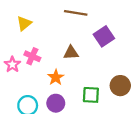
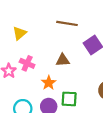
green square: (91, 95) -> (69, 99), moved

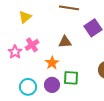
pink cross: (27, 63) -> (32, 45), turned 32

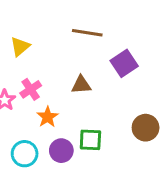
orange star: (52, 63) -> (48, 117), moved

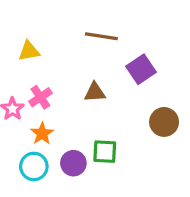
yellow triangle: (20, 46) -> (29, 51), turned 30
orange star: (48, 117) -> (42, 134), moved
brown circle: (146, 128) -> (164, 122), moved

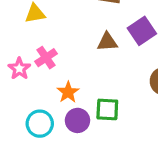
brown triangle: (95, 92) -> (107, 42), moved
orange star: (42, 134) -> (68, 92), moved

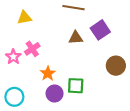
cyan circle: (40, 124) -> (14, 97), moved

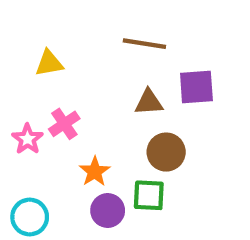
purple square: (100, 30) -> (196, 87), turned 30
brown circle: (116, 66) -> (166, 152), moved

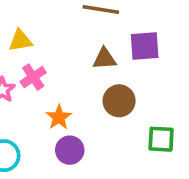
yellow triangle: (49, 63) -> (20, 41), moved
green square: (149, 195) -> (161, 139), moved

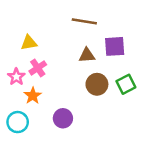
orange star: (59, 117) -> (33, 96), moved
green square: (161, 139) -> (126, 84), moved, turned -30

